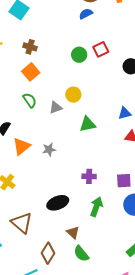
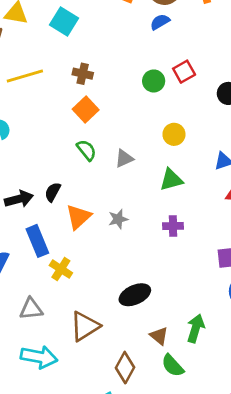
yellow circle: (73, 95) -> (174, 134), moved
purple cross: (89, 176) -> (173, 226), moved
green arrow: (96, 207) -> (196, 328), moved
brown triangle: (22, 223) -> (85, 326), turned 50

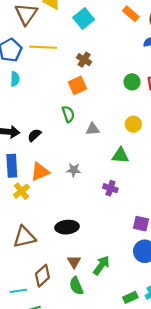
orange triangle: (79, 217) -> (40, 172), moved

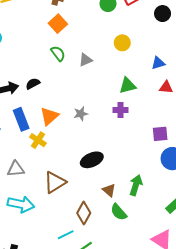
black semicircle: (34, 135) -> (33, 84), turned 32
green triangle: (120, 155) -> (128, 86), moved
gray star: (74, 170) -> (81, 114), moved

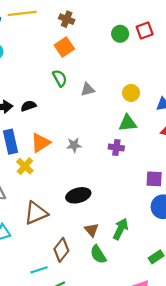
yellow circle: (122, 43) -> (131, 93), moved

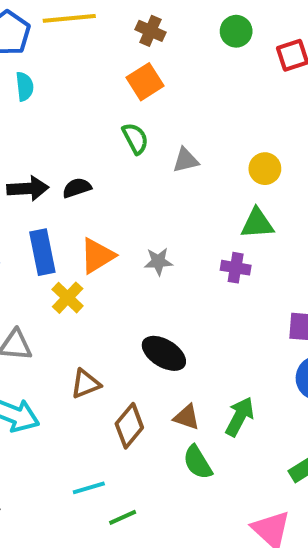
green circle: (120, 34) -> (236, 31), moved
black ellipse: (78, 195) -> (164, 353), turned 45
brown triangle: (36, 213) -> (86, 384), size x0.7
brown triangle: (92, 230) -> (187, 417), turned -32
brown diamond: (61, 250) -> (129, 426), moved

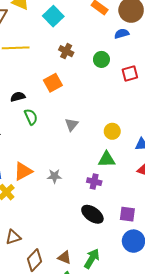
brown cross: (150, 31) -> (66, 51), moved
green semicircle: (135, 138) -> (31, 117), moved
gray triangle: (186, 160) -> (72, 125), turned -40
black semicircle: (77, 188) -> (18, 97), moved
black ellipse: (164, 353) -> (92, 214), moved

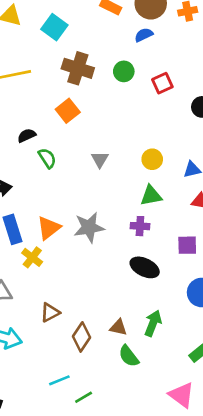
brown cross: (66, 51) -> (78, 68), size x1.6
gray star: (54, 176) -> (89, 227), size x1.6
purple square: (127, 214) -> (187, 245), moved

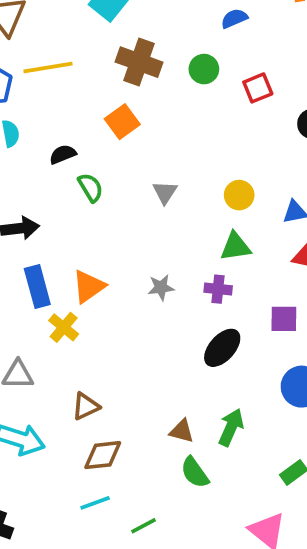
gray star: (89, 227) -> (161, 287), moved, size x0.6
black ellipse: (145, 267) -> (222, 348), turned -76
brown diamond: (81, 337) -> (103, 455), moved, turned 48
green line: (84, 397) -> (143, 526), moved

